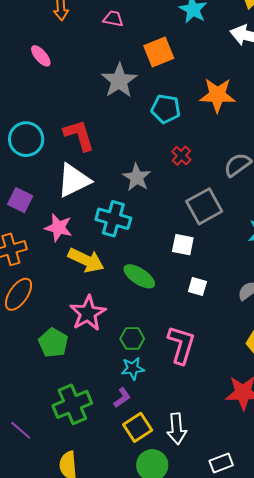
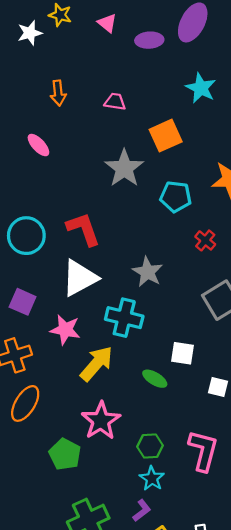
red cross: (181, 156) -> (205, 240), moved
white square: (183, 245) -> (183, 353), moved
yellow arrow: (86, 260) -> (97, 364), turned -72
green ellipse: (139, 276) -> (155, 379), size x0.7
cyan star: (133, 368) -> (152, 478), turned -30

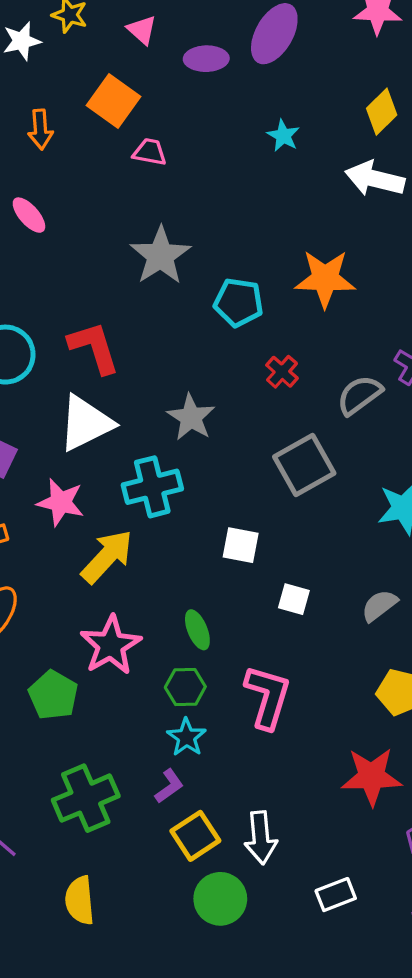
cyan star: (201, 88) -> (283, 136), size x0.7
orange arrow: (58, 93) -> (40, 129), moved
orange square: (166, 136) -> (113, 101), moved, turned -32
cyan cross: (124, 318) -> (152, 487), turned -30
green ellipse: (155, 379) -> (197, 630), moved, turned 35

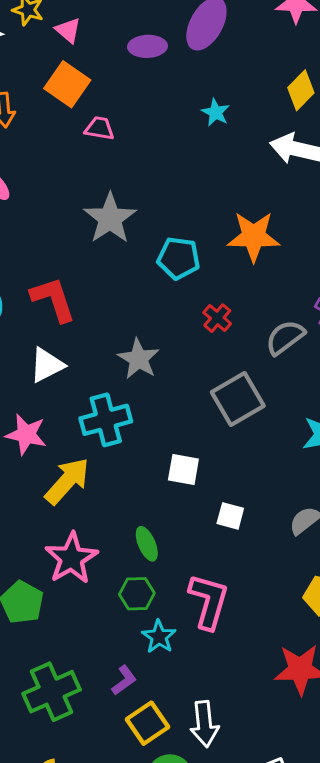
pink triangle: (142, 30) -> (68, 30), moved
white triangle: (86, 423) -> (47, 365), size x0.7
cyan star: (186, 737) -> (159, 637), moved

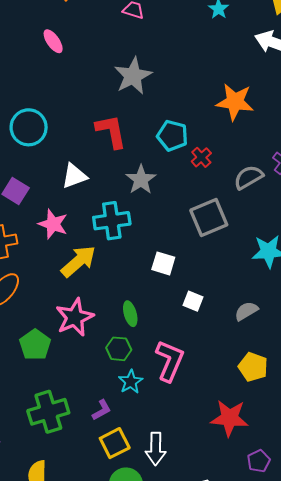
cyan pentagon: (179, 258) -> (172, 136), moved
red L-shape: (53, 299) -> (111, 131), moved

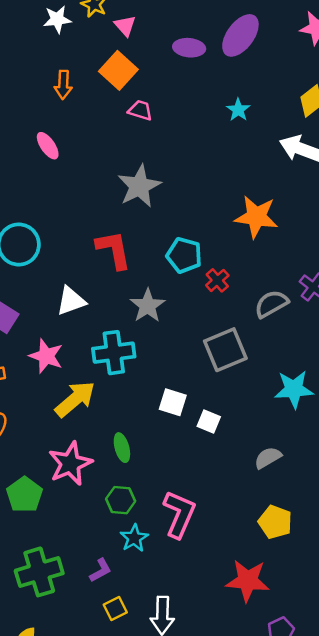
white square: (193, 301) -> (209, 422), moved
green ellipse: (130, 314) -> (122, 448), moved
yellow square: (115, 443) -> (115, 609), size x0.7

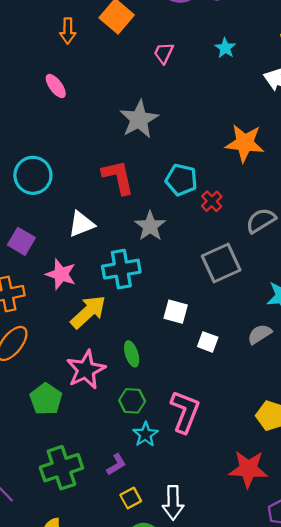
pink trapezoid: (140, 110) -> (164, 53), moved, turned -80
white square: (209, 422) -> (208, 342), moved
gray semicircle: (268, 458) -> (260, 334), moved

